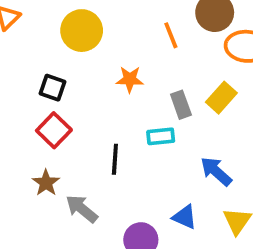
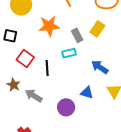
orange star: (130, 79) -> (49, 26), size x1.5
red square: (54, 130) -> (25, 59), moved

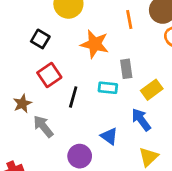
yellow rectangle: (97, 29) -> (152, 90), moved
blue triangle: (87, 93) -> (109, 136), moved

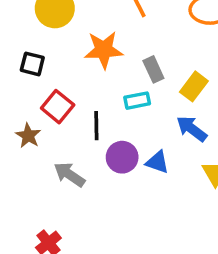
brown star: (22, 104) -> (28, 136), moved
purple circle: (80, 156) -> (122, 157), moved

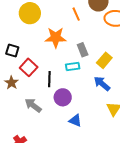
black square: (32, 64) -> (12, 51), moved
blue triangle: (157, 162) -> (75, 121), moved

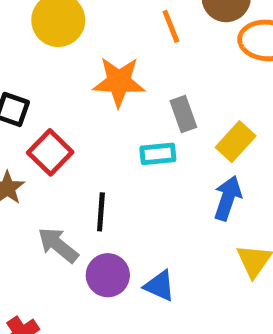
black line: (49, 79) -> (101, 212), moved
blue arrow: (102, 84) -> (228, 198), turned 66
purple circle: (63, 97) -> (108, 275), moved

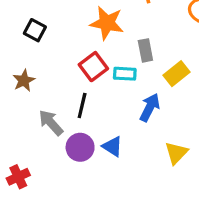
red square: (50, 152) -> (93, 67), moved
blue arrow: (228, 198) -> (150, 107), moved
blue triangle: (159, 286) -> (112, 146), moved

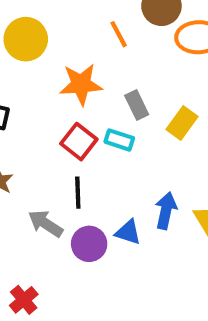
cyan rectangle: (125, 74) -> (119, 140), turned 30
blue arrow: (150, 107) -> (166, 211), moved

